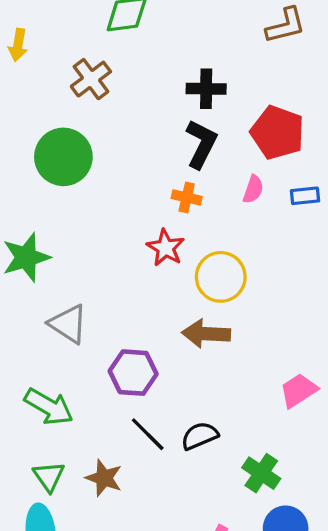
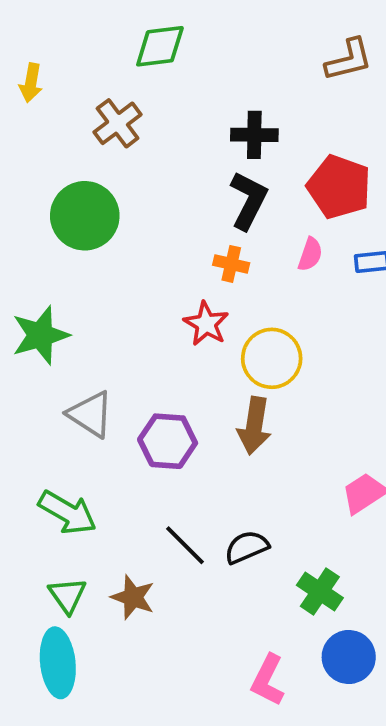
brown arrow: (206, 334) -> (254, 426), turned -84
purple hexagon: (133, 373) -> (168, 441), moved

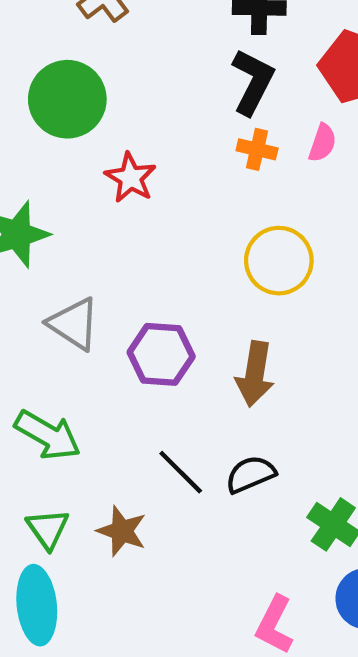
orange cross: (231, 264) -> (257, 149), moved
red star: (206, 324) -> (131, 178), moved
brown arrow: (254, 426) -> (255, 374), moved

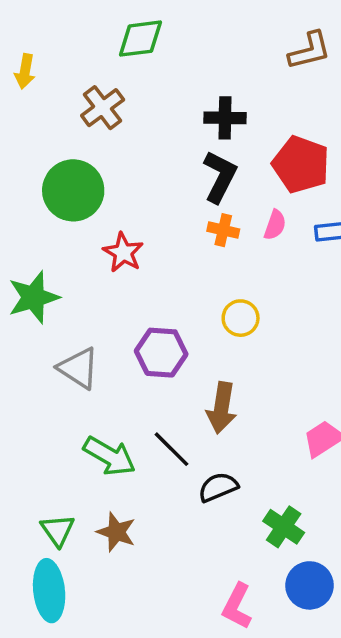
yellow circle: (279, 261) -> (241, 318), size x0.7
purple hexagon: (161, 354) -> (161, 353), moved
green arrow: (48, 435) -> (109, 456), moved
black line: (181, 472) -> (172, 449), moved

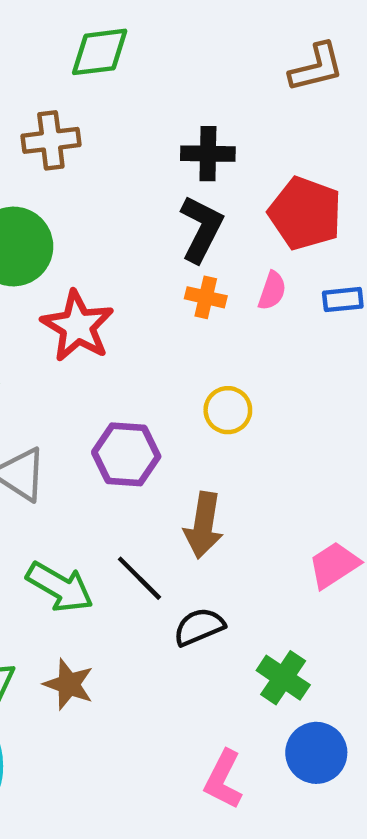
brown cross: (103, 108) -> (51, 140), turned 30
red star: (123, 253) -> (77, 326), size x1.4

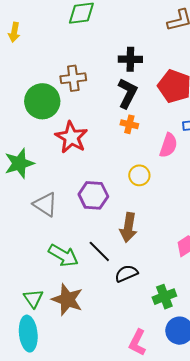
brown cross: (51, 140) -> (73, 78), moved
pink semicircle: (272, 291) -> (168, 145), moved, size x1.4
green cross: (283, 678) -> (164, 297), turned 35
brown star: (69, 684) -> (67, 300), size x1.4

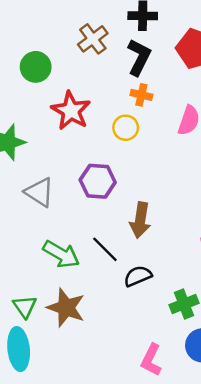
brown cross: (73, 78) -> (93, 39), moved, turned -30
green circle: (42, 101) -> (36, 67), size x0.7
yellow circle: (139, 175) -> (126, 128), moved

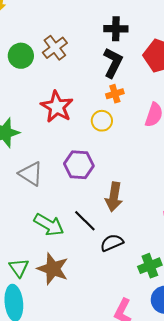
brown cross: (93, 39) -> (55, 48), moved
green circle: (36, 67) -> (21, 56), moved
orange cross: (141, 95) -> (115, 94), turned -30

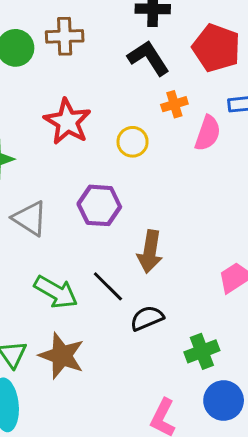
brown cross: (55, 48) -> (65, 36), turned 35
black L-shape: (113, 63) -> (148, 58), turned -60
orange cross: (115, 94) -> (174, 104), moved

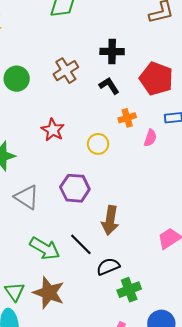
brown cross: (65, 36) -> (66, 71), moved, turned -30
black L-shape: (148, 58) -> (109, 86), size x0.7
red star: (67, 122) -> (53, 130), size x0.7
pink semicircle: (208, 133) -> (150, 138), size x0.7
green cross: (202, 351) -> (129, 290), moved

